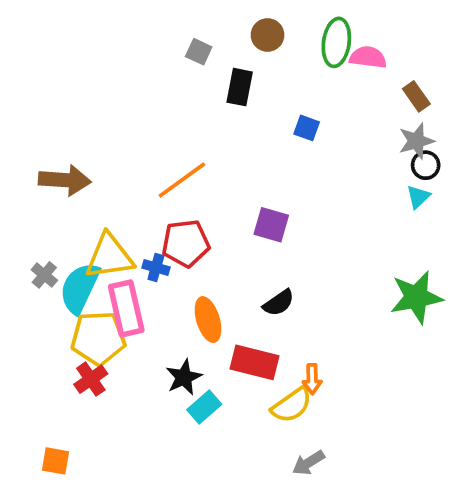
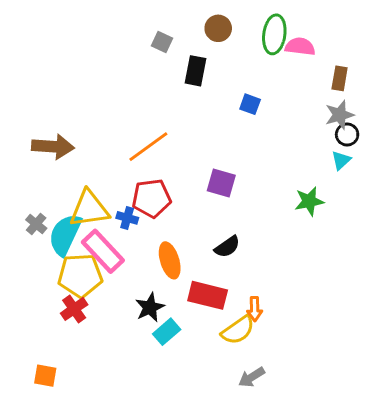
brown rectangle: (416, 96) -> (340, 78), turned 45
green star: (416, 297) -> (309, 201), moved, size x0.7
pink rectangle: (126, 308) -> (103, 251), turned -30

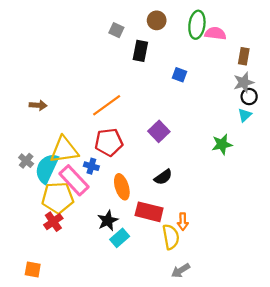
brown arrow: (53, 147) -> (38, 105), size x0.6
purple square: (221, 183) -> (159, 131), turned 30
blue cross: (127, 218) -> (91, 166), moved
yellow semicircle: (238, 330) -> (171, 237), turned -65

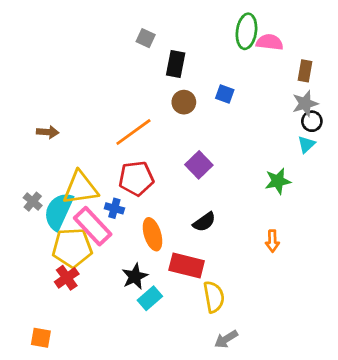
brown circle: (157, 20) -> (184, 102), moved
orange arrow: (183, 222) -> (272, 241), moved

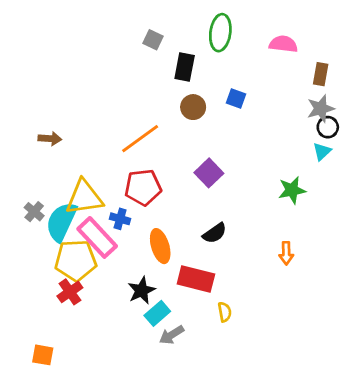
green ellipse: (246, 31) -> (220, 33), moved
yellow semicircle: (214, 297) -> (225, 312), size x0.6
gray arrow: (226, 339) -> (172, 335), moved

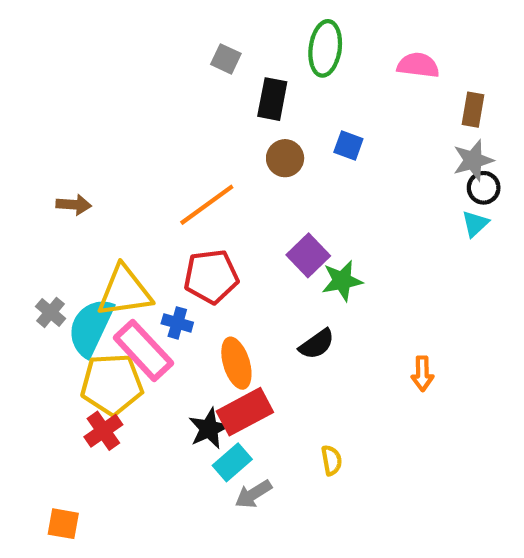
green star: (292, 190) -> (342, 281), moved
red rectangle: (196, 279) -> (245, 412), moved, turned -42

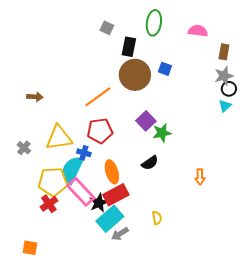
brown circle: (285, 158) -> (135, 75), size x1.8
cyan semicircle: (91, 327) -> (72, 170), moved
pink rectangle: (143, 350) -> (81, 192), moved
cyan rectangle: (232, 462) -> (110, 219), size x1.5

